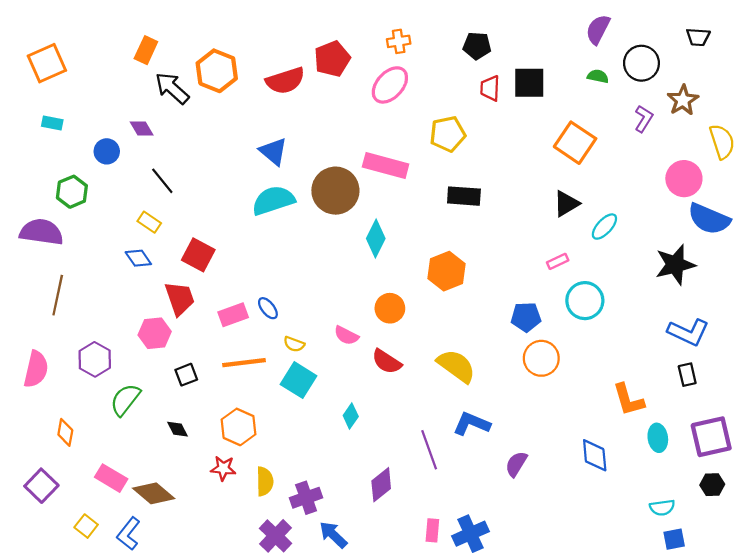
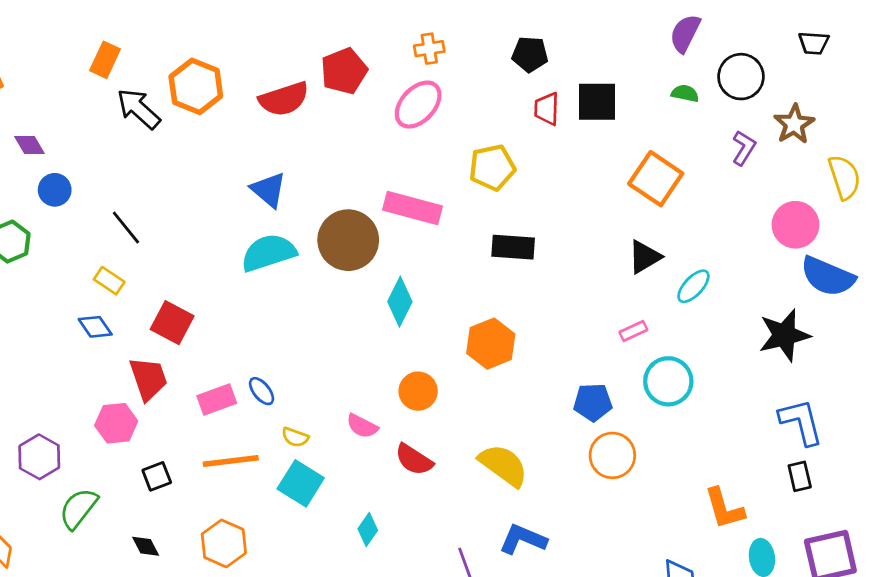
purple diamond: (142, 129) -> (30, 145), moved
blue L-shape: (688, 332) -> (801, 422), turned -129

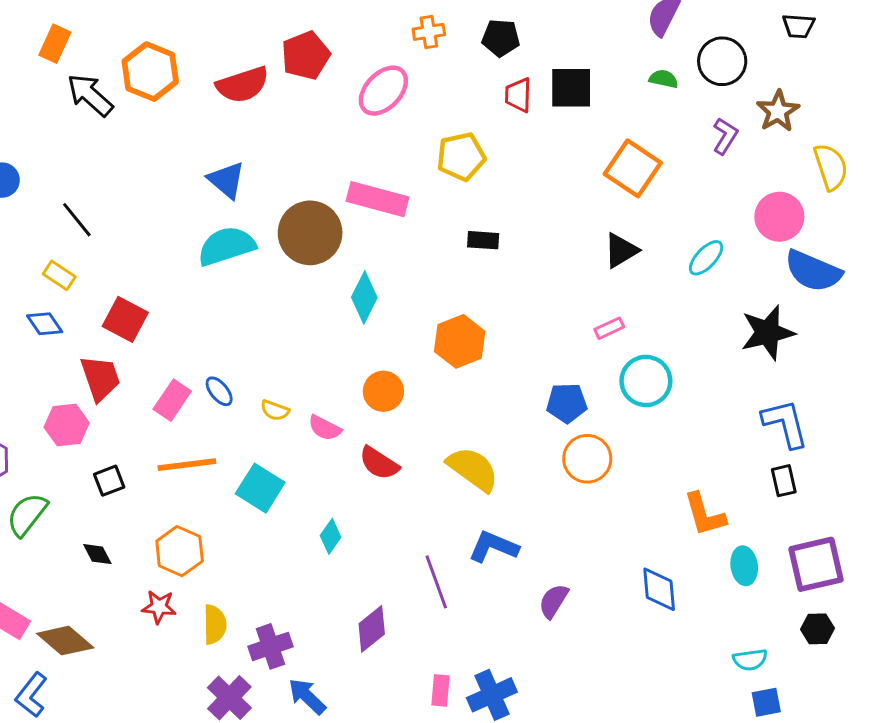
orange cross: (429, 49) -> (429, 32), moved
black rectangle: (513, 247) -> (483, 240), size x0.7
cyan ellipse: (693, 286) -> (706, 258), moved
pink rectangle: (217, 399) -> (172, 400), turned -36
yellow semicircle: (295, 437) -> (275, 410), moved

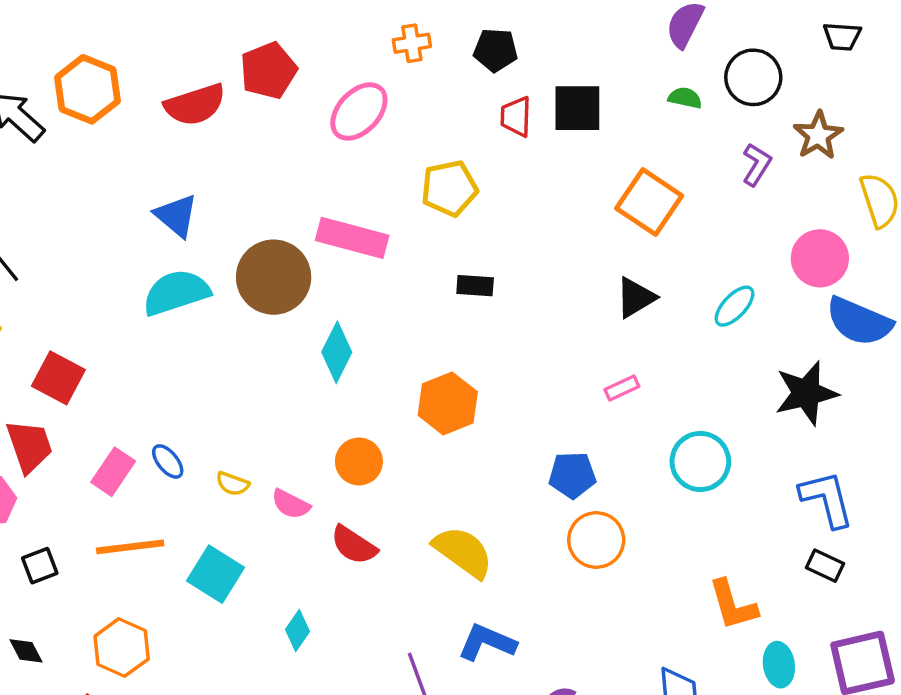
cyan circle: (646, 381) -> (700, 461), moved
black rectangle: (784, 481) -> (825, 566), turned -52

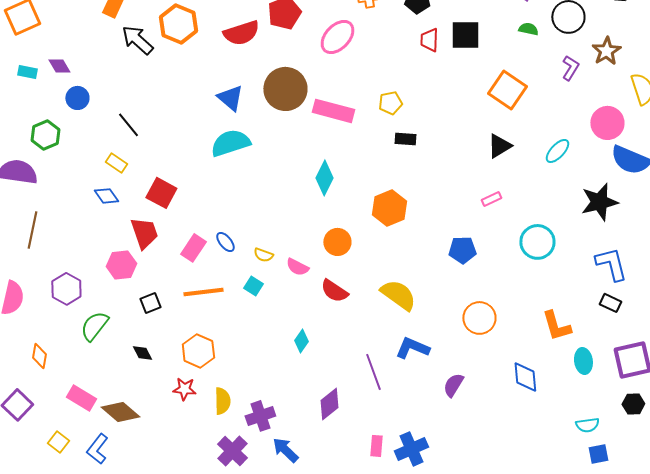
yellow pentagon: (449, 188) -> (390, 103), moved, size x0.7
brown circle: (274, 277) -> (285, 89), moved
orange circle: (596, 540) -> (479, 318), moved
cyan square: (216, 574) -> (253, 286), moved, size x0.6

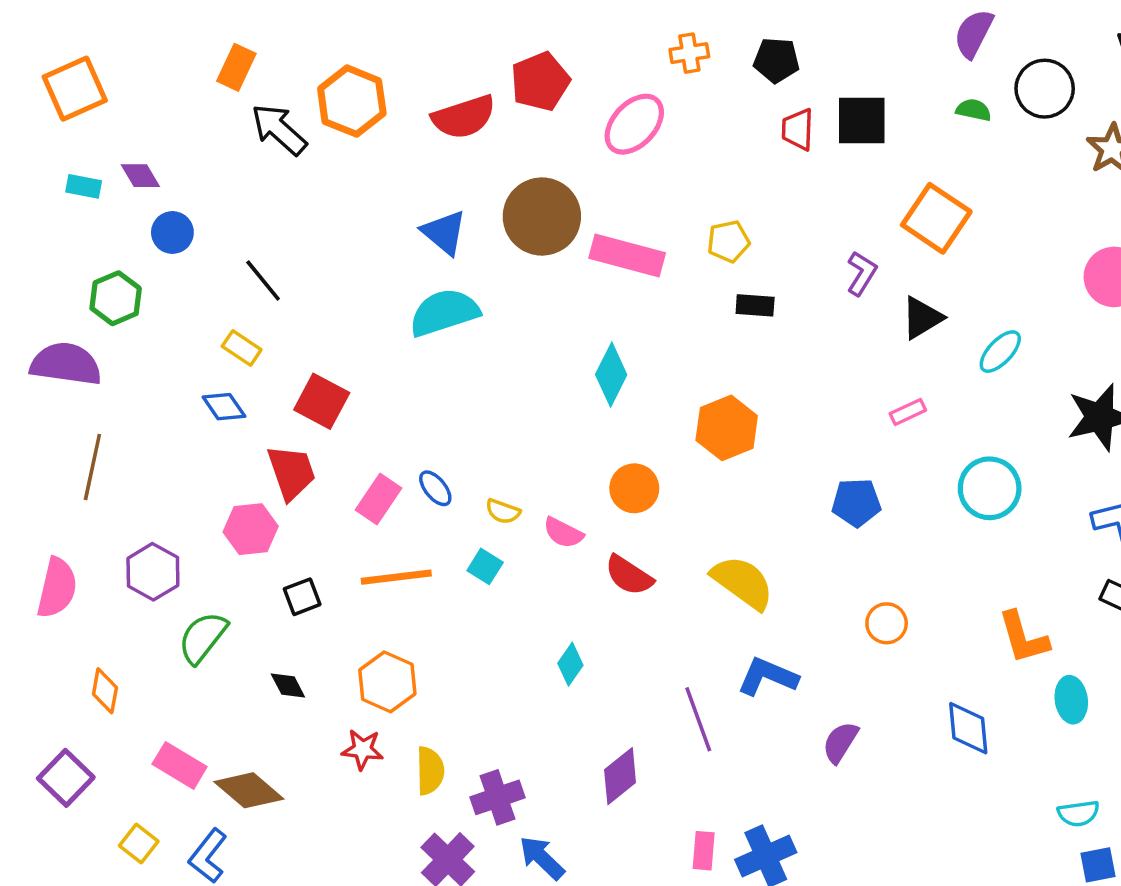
purple L-shape: (570, 68) -> (862, 273), moved
cyan ellipse: (557, 151) -> (1000, 352), moved
orange circle: (479, 318) -> (887, 623), size x0.7

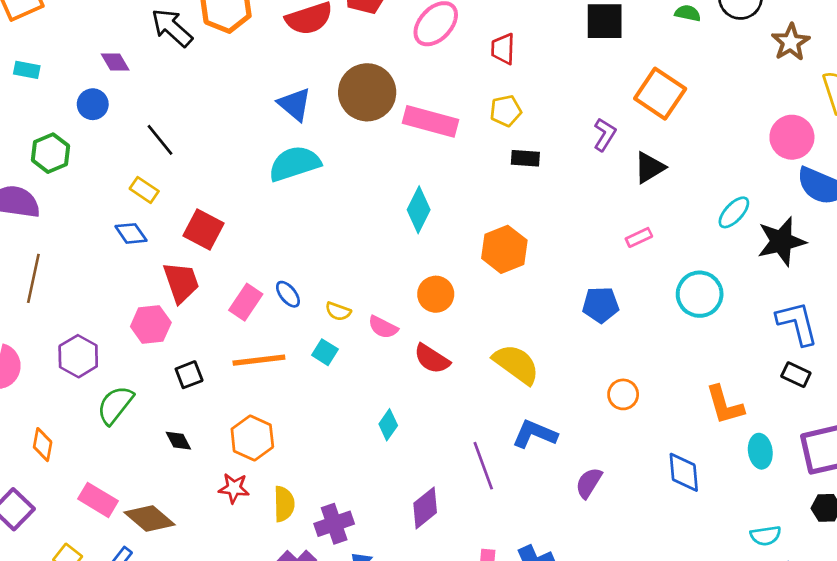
red trapezoid: (798, 129) -> (503, 49), moved
purple diamond: (140, 176) -> (115, 62), moved
cyan ellipse: (1000, 352) -> (734, 212), moved

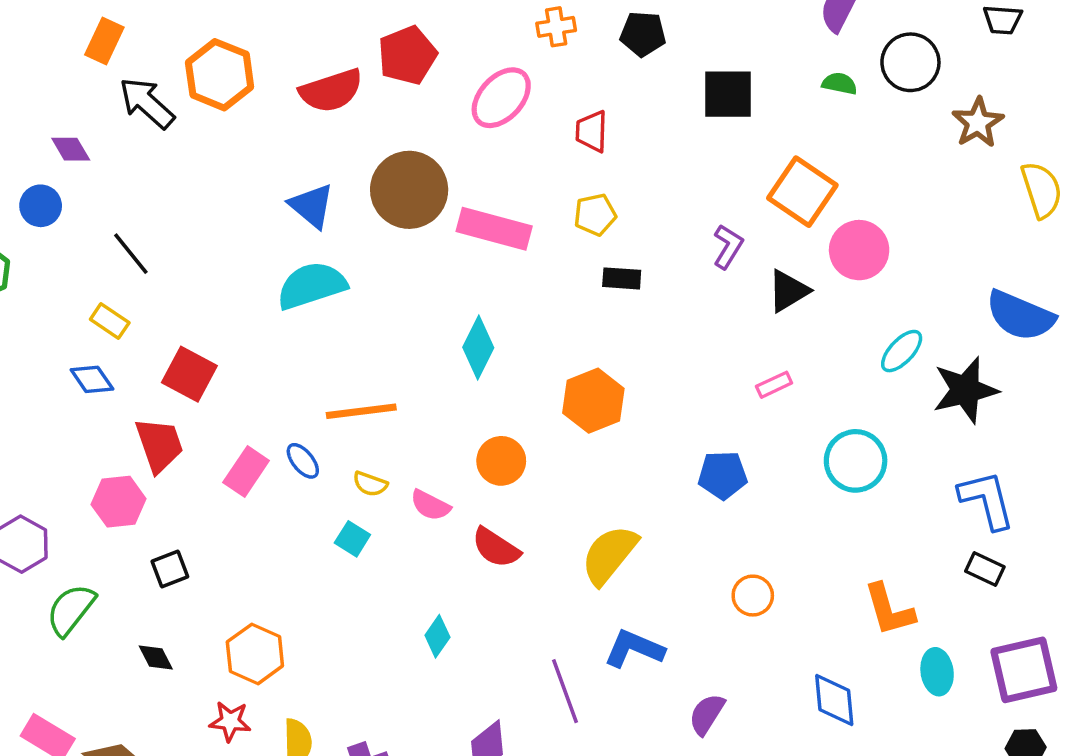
pink circle: (792, 137) -> (859, 250), moved
orange line: (259, 360) -> (361, 411), moved
yellow semicircle: (516, 364) -> (609, 555), turned -87

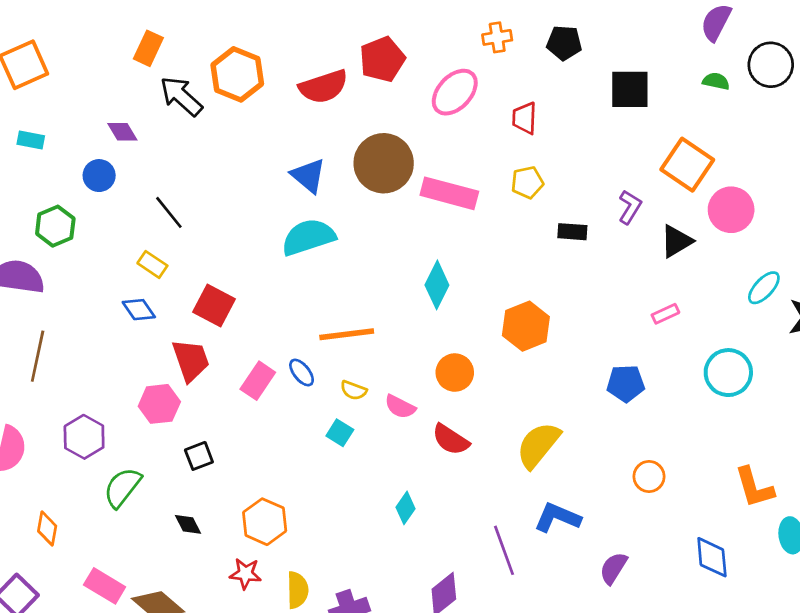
black rectangle: (622, 278) -> (572, 232), moved

